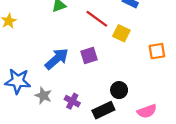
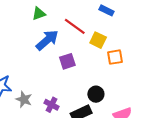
orange square: (157, 51) -> (115, 57), moved
blue arrow: (57, 59) -> (47, 40), moved

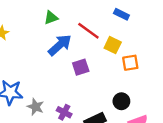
black circle: (96, 94) -> (121, 101), moved

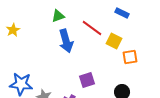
blue arrow: (60, 45) -> (66, 41), turned 115
purple square: (81, 67) -> (87, 80), moved

